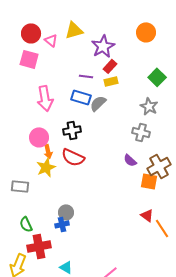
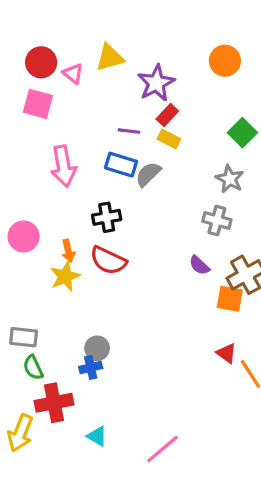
yellow rectangle: (111, 81) -> (169, 139), turned 40
pink circle: (39, 137) -> (24, 236), moved
gray rectangle: (20, 186) -> (24, 337), moved

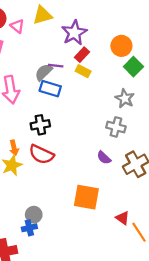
orange circle: (225, 61) -> (121, 46), moved
gray semicircle: (148, 174) -> (44, 72), moved
orange square: (230, 299) -> (86, 197), moved, size x1.4

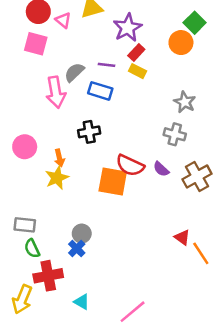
green square: (133, 67) -> (195, 23), moved
gray semicircle: (44, 72) -> (74, 72), moved
red semicircle: (41, 154) -> (130, 165), moved
orange square: (86, 197) -> (113, 181), moved
blue cross: (29, 228) -> (77, 248), turned -32

